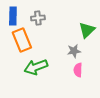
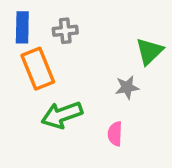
pink semicircle: (78, 70) -> (115, 134), moved

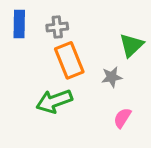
orange rectangle: (38, 69) -> (69, 60), moved
pink semicircle: (115, 134) -> (122, 118), moved, turned 30

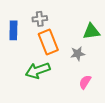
blue rectangle: (19, 24) -> (13, 30), moved
green triangle: (131, 45) -> (91, 31), turned 36

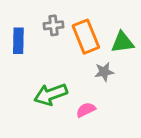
orange rectangle: (48, 42) -> (86, 37), moved
pink semicircle: (85, 82) -> (86, 110), moved, turned 32

